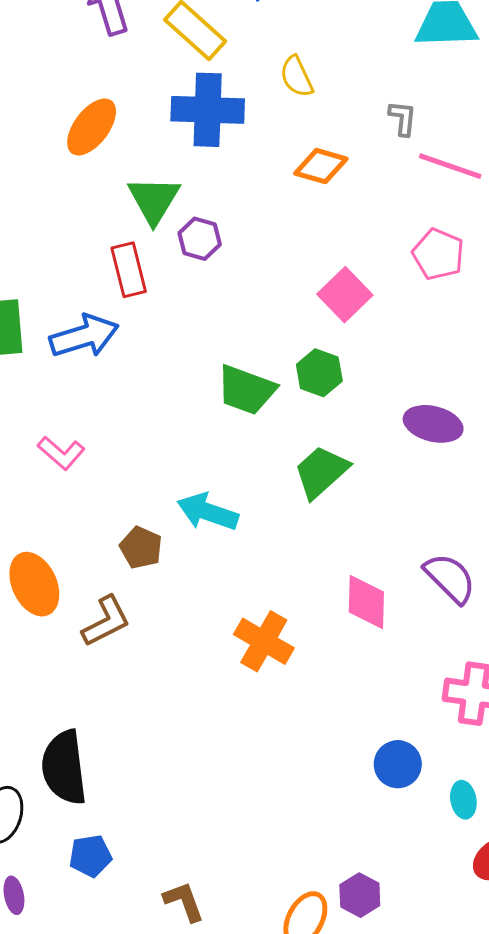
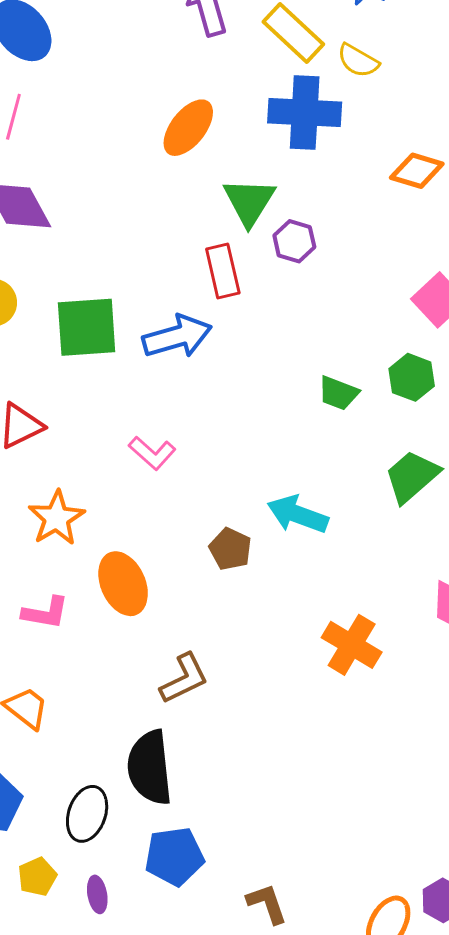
yellow semicircle: (297, 77) -> (358, 61), moved, turned -36
green trapezoid: (246, 390) -> (338, 393), size x0.7
brown L-shape: (106, 621) -> (184, 679), moved
blue pentagon: (90, 856) -> (174, 856), size x1.4

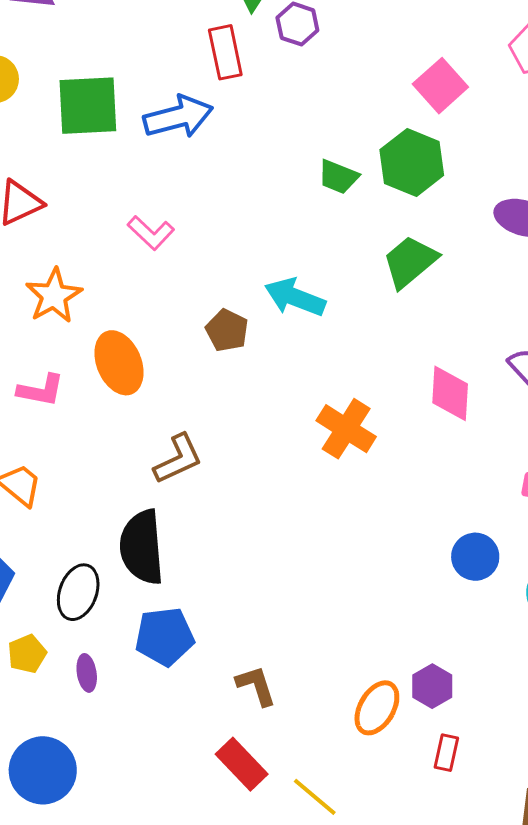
green hexagon: (412, 377) -> (412, 162), size x1.4

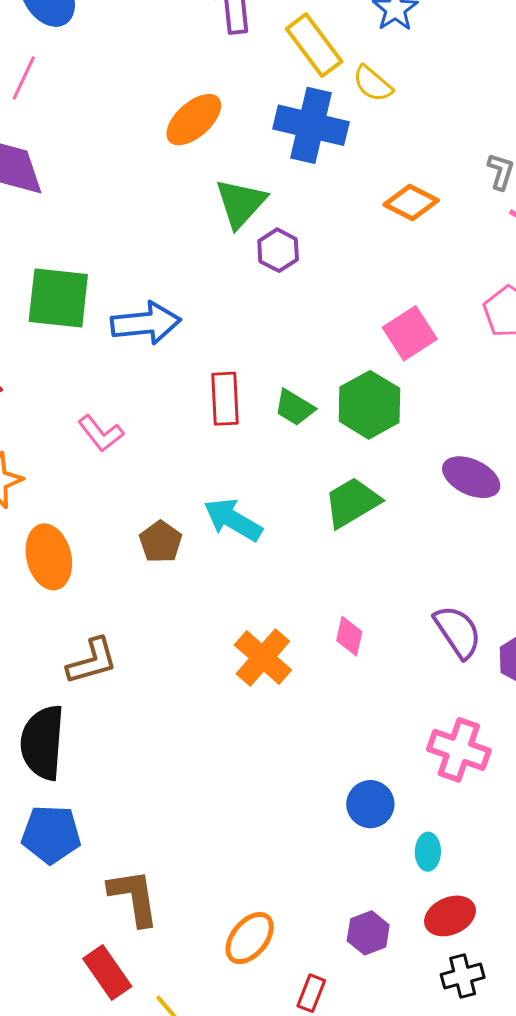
red rectangle: (225, 52) -> (225, 399), moved
pink diamond: (450, 393) -> (349, 636), moved, size x0.7
brown L-shape: (256, 686) -> (134, 897), size x1.4
purple hexagon: (432, 686) -> (368, 933), moved

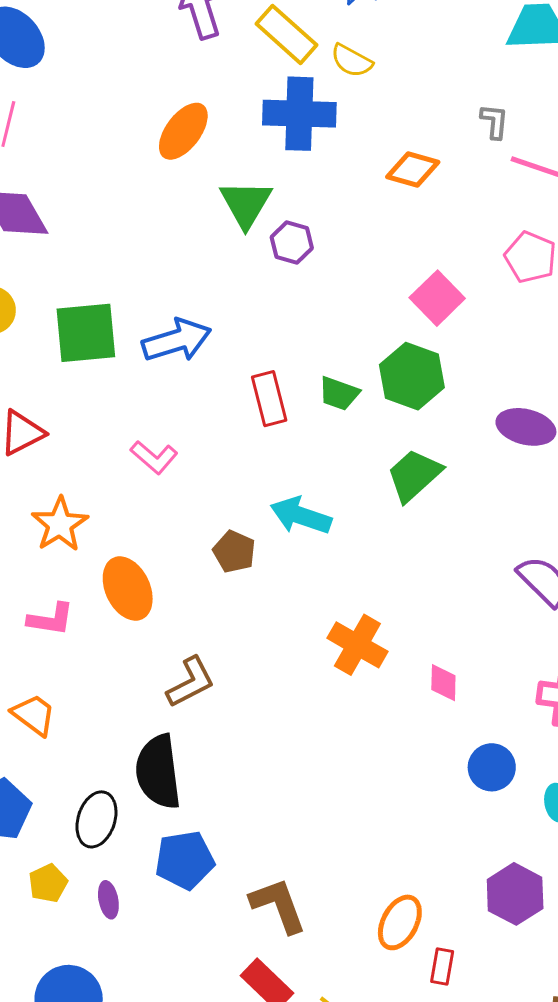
pink diamond: (349, 636) -> (443, 683), moved
purple hexagon: (368, 933) -> (515, 894), size x1.4
red rectangle: (311, 993) -> (442, 966), moved

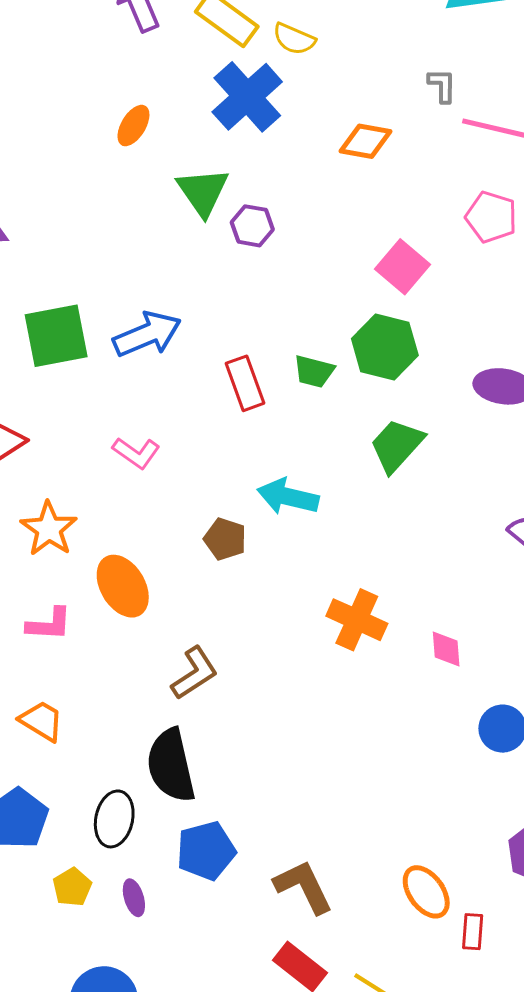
blue cross: (299, 114) -> (247, 97), turned -38
orange ellipse: (183, 131) -> (133, 126), size x0.7
orange ellipse: (400, 922) -> (426, 892), turned -58

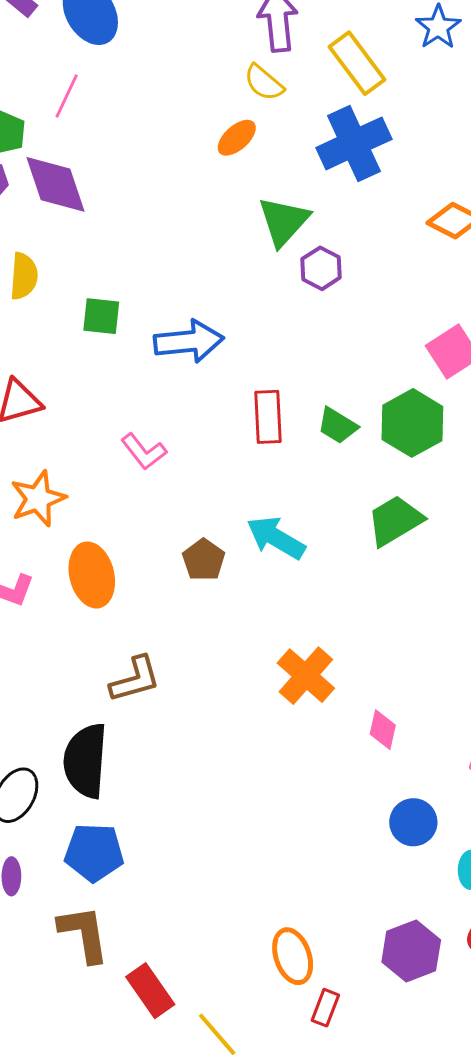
yellow semicircle: (294, 39) -> (264, 83), moved
green square: (56, 336) -> (101, 316), size x0.6
brown L-shape: (304, 887) -> (84, 934), moved

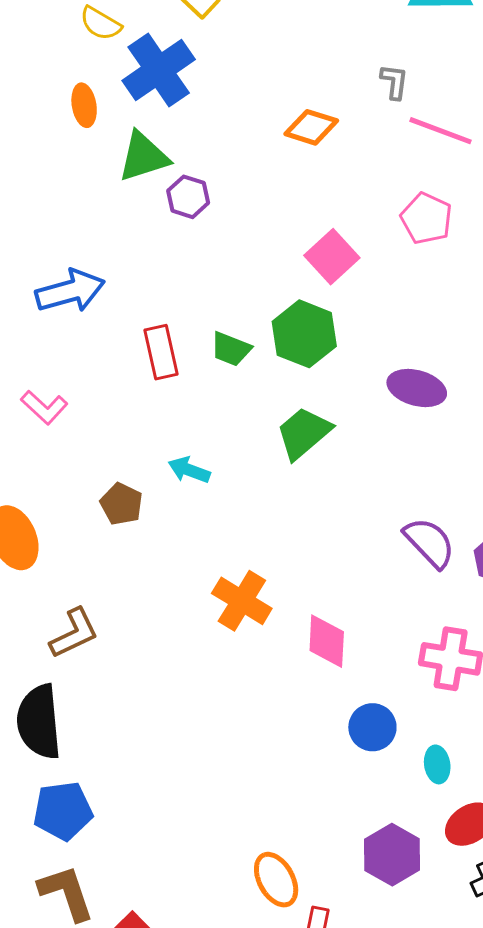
orange ellipse: (237, 138) -> (84, 105), moved, turned -48
blue cross: (354, 143) -> (159, 70), moved
green triangle: (284, 221) -> (143, 157), turned 40
cyan arrow: (276, 538) -> (189, 470), size x0.7
pink diamond: (383, 730) -> (327, 641), size x1.4

